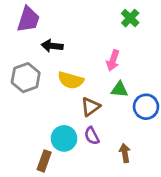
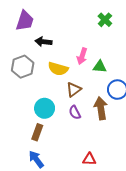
pink arrow: (113, 60) -> (82, 56), moved
green triangle: (120, 89) -> (100, 67), moved
cyan circle: (64, 138) -> (45, 108), moved
brown arrow: (125, 153) -> (101, 108), moved, size x1.5

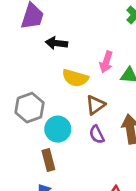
gray hexagon: (23, 67) -> (30, 108), moved
brown rectangle: (37, 132) -> (48, 160), turned -35

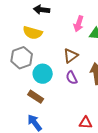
yellow semicircle: (75, 78) -> (33, 33), moved
brown rectangle: (48, 160) -> (36, 97), turned -42

